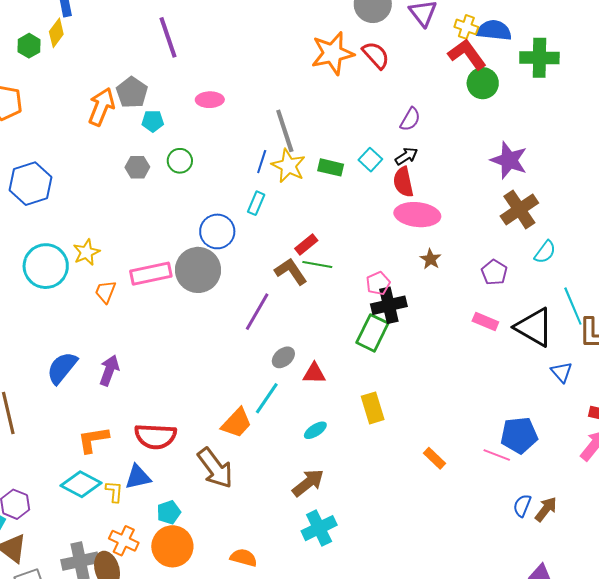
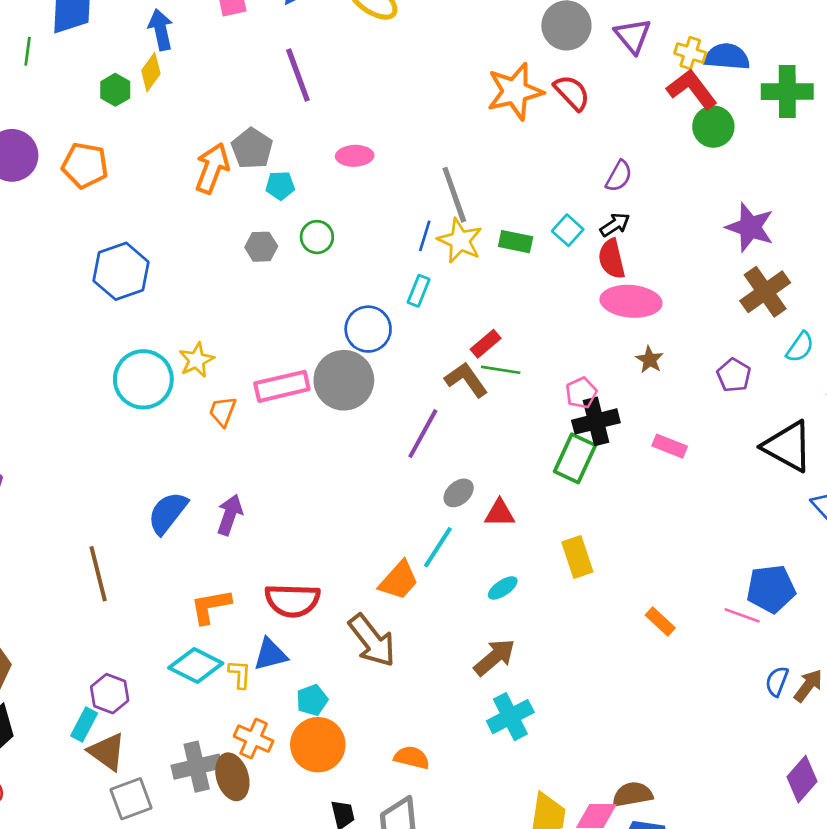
pink rectangle: (485, 322) -> (670, 446), moved

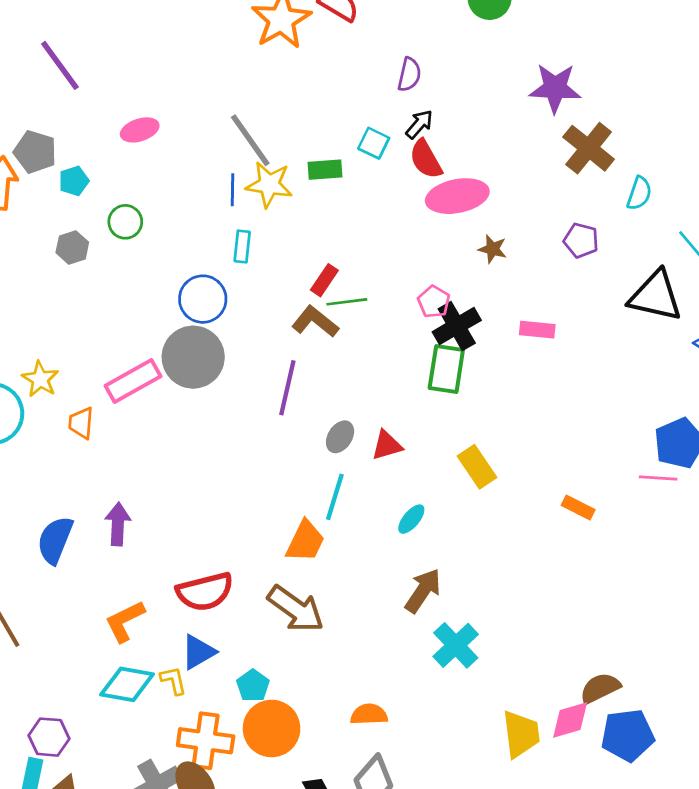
orange cross: (254, 739) -> (206, 741), size x1.4

